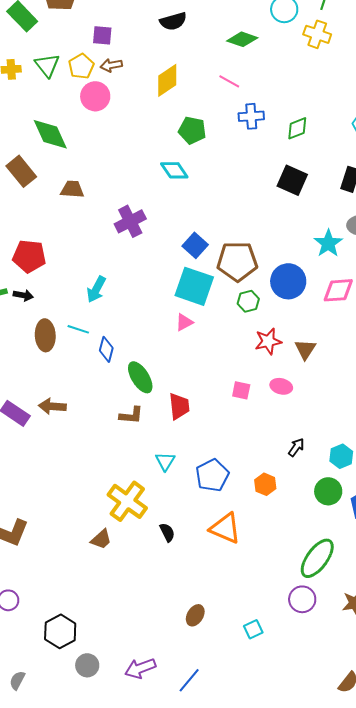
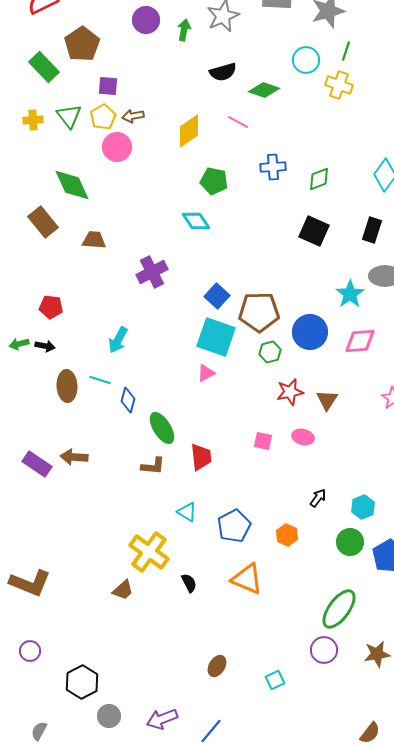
black semicircle: (173, 21) -> (223, 72), moved
purple square: (102, 35) -> (108, 86), moved
pink line: (229, 81) -> (238, 122), moved
red pentagon: (29, 256) -> (51, 307), size x0.7
cyan triangle: (165, 461) -> (187, 512), turned -30

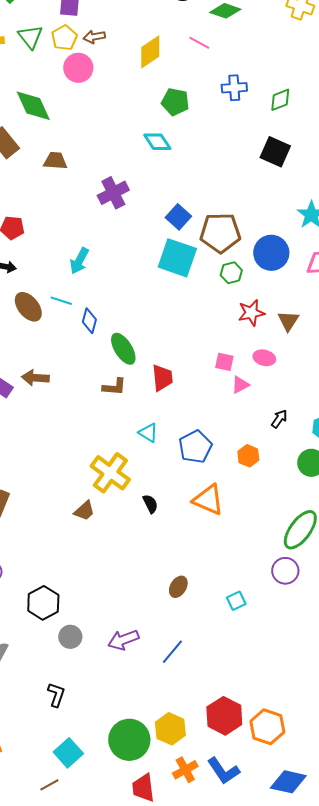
pink triangle: (206, 373) -> (240, 385), moved
brown ellipse: (67, 386) -> (28, 307), turned -36

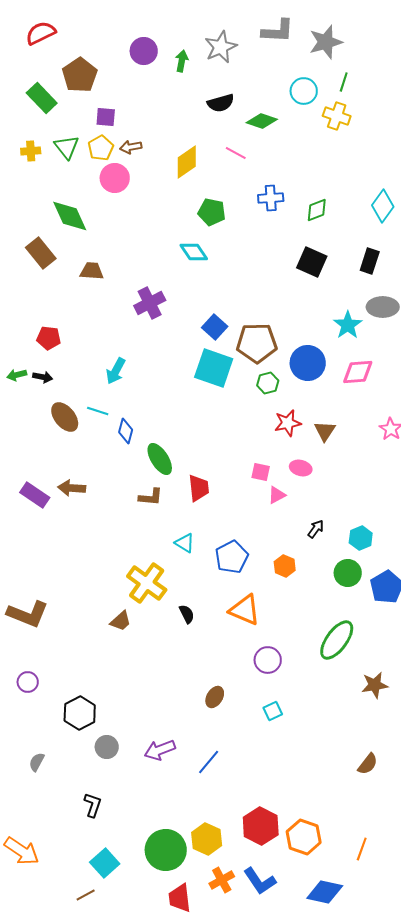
purple circle: (285, 571) -> (268, 660), moved

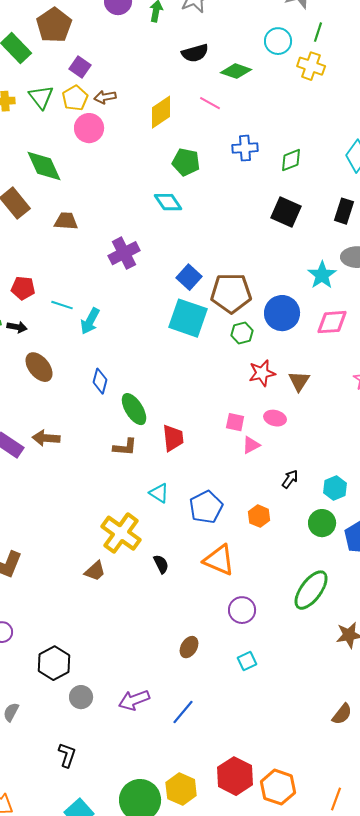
purple square: (106, 117) -> (80, 67), turned 30
cyan line: (98, 411) -> (62, 305), moved

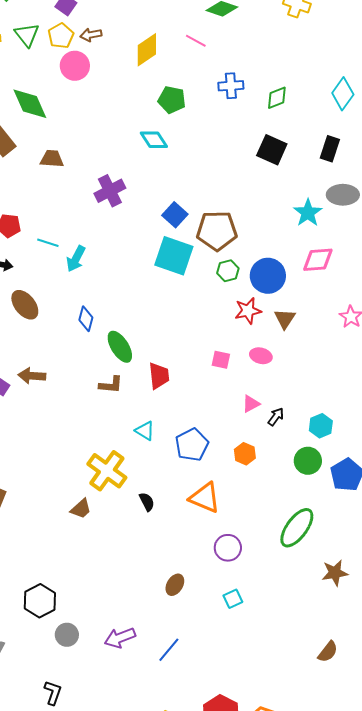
blue circle: (282, 313) -> (268, 276), moved
pink triangle: (251, 445) -> (251, 404), moved

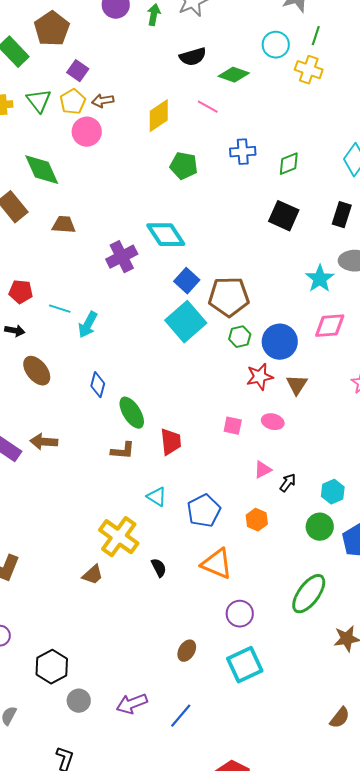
cyan diamond: (154, 140) -> (166, 235), moved, size x1.4
cyan square: (174, 256) -> (186, 322), turned 30
cyan square: (233, 599) -> (245, 665), size x1.8

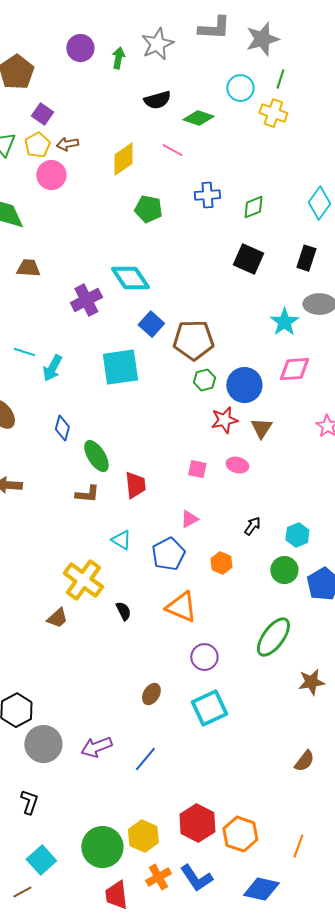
cyan square: (186, 322) -> (120, 367), moved, turned 33
pink triangle: (263, 470) -> (189, 519), moved
gray circle: (79, 701) -> (43, 744), size x1.6

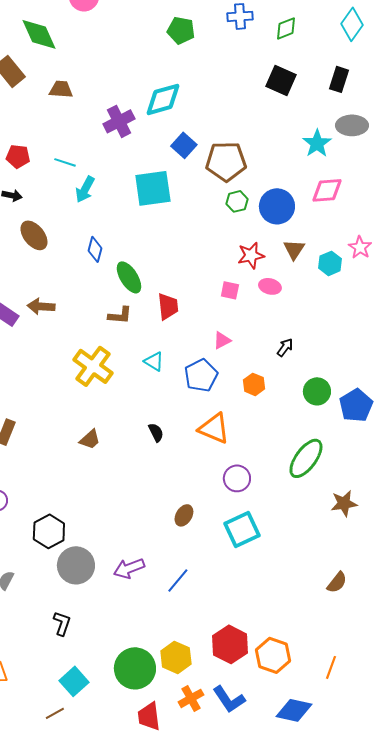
cyan diamond: (130, 278) -> (163, 99), turned -72
cyan line: (24, 352) -> (65, 162), moved
red star: (224, 420) -> (251, 255), moved
cyan hexagon: (297, 535) -> (330, 263), moved
yellow cross: (83, 580) -> (93, 366), moved

